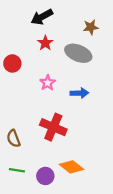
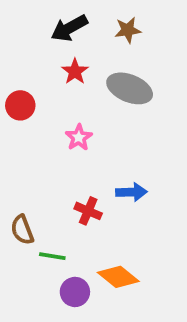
brown star: (91, 27) -> (128, 30), moved
blue arrow: (79, 93) -> (131, 192), moved
red cross: (53, 127) -> (88, 211), size x0.6
green line: (17, 170) -> (52, 256), moved

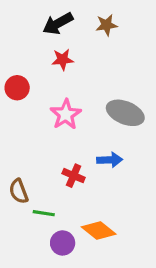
red star: (75, 71) -> (63, 60), turned 30
gray ellipse: (130, 88) -> (125, 113), moved
pink star: (79, 137) -> (66, 114), size x1.4

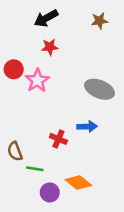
brown star: (106, 25) -> (100, 21), moved
pink star: (66, 114) -> (37, 80), moved

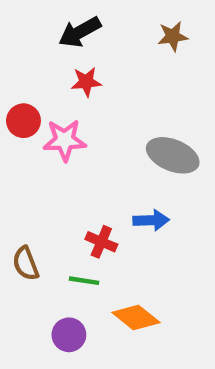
pink star: (37, 80) -> (65, 140), turned 30
green line: (35, 169) -> (84, 281), moved
purple circle: (50, 192) -> (69, 335), moved

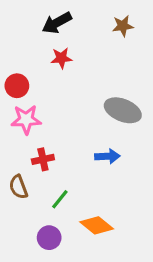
pink star: (65, 140) -> (26, 119), moved
red cross: (101, 242) -> (43, 159), moved, turned -35
green line: (84, 281) -> (60, 199), turned -60

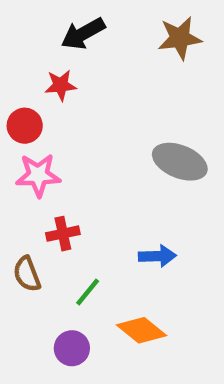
brown star: (123, 26) -> (180, 38), size x1.4
red star: (61, 58) -> (61, 85), moved
blue arrow: (107, 156) -> (157, 256), moved

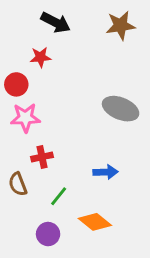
black arrow: (83, 34) -> (56, 22), turned -124

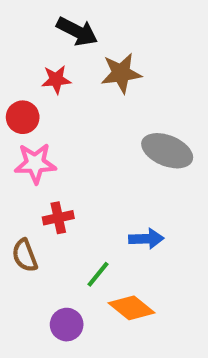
brown star: (121, 25) -> (121, 73), moved
green line: (59, 196) -> (98, 274), moved

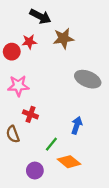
red circle: (23, 117) -> (12, 52), moved
red cross: (58, 218) -> (30, 114), turned 32
blue arrow: (146, 239) -> (77, 125), turned -70

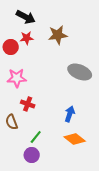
black arrow: (40, 16) -> (26, 17), moved
green line: (51, 144) -> (36, 137), moved
orange diamond: (69, 162) -> (75, 139), moved

